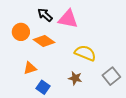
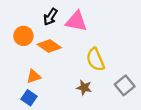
black arrow: (45, 15) -> (50, 17), turned -98
yellow semicircle: (85, 53) -> (95, 59), turned -135
blue square: (43, 87) -> (29, 98), moved

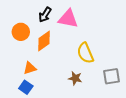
orange diamond: (49, 46) -> (44, 41), turned -70
gray square: (125, 85) -> (112, 76), turned 30

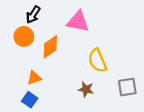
black arrow: (45, 15) -> (33, 15), moved

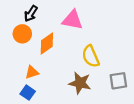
brown star: (86, 89) -> (80, 83), size x1.5

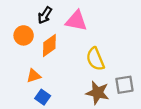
black arrow: (31, 14) -> (45, 15), moved
brown star: (80, 83) -> (98, 93), moved
blue square: (28, 93) -> (43, 97), moved

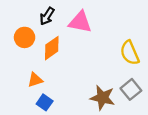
yellow semicircle: (95, 59) -> (130, 53), moved
gray square: (124, 85) -> (131, 89), turned -30

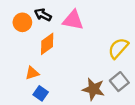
black arrow: (47, 16) -> (43, 15), turned 84
orange circle: (25, 37) -> (22, 22), moved
yellow semicircle: (130, 53) -> (118, 48), turned 65

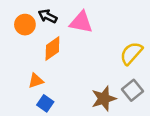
brown star: (93, 89) -> (104, 99), turned -30

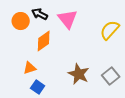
pink triangle: (81, 22) -> (68, 19), turned 40
yellow semicircle: (131, 53) -> (110, 30), moved
brown star: (104, 99) -> (79, 74), moved, turned -30

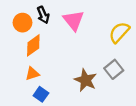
black arrow: (40, 14) -> (43, 15), turned -140
orange diamond: (44, 41) -> (33, 45), moved
gray square: (111, 76) -> (114, 69), moved

